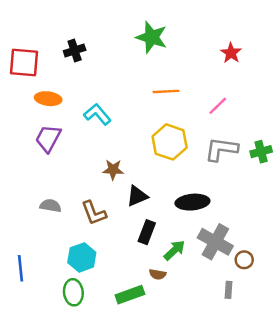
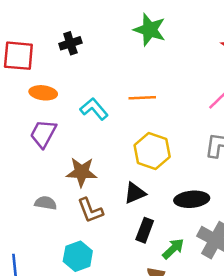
orange line: (166, 91) -> (142, 98), moved
yellow hexagon: (170, 142) -> (152, 151), moved
brown star: (113, 170) -> (82, 172), moved, size x1.4

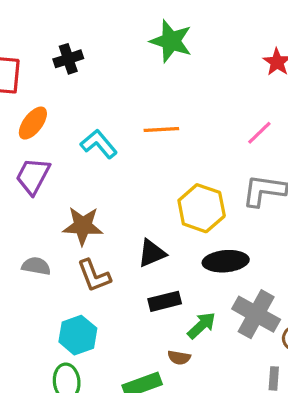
orange ellipse: (43, 93) -> (33, 123), turned -60
yellow hexagon: (152, 151) -> (202, 208), moved
black rectangle: (145, 230) -> (165, 301), turned 55

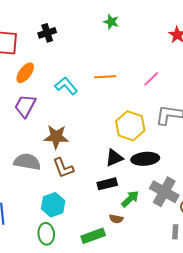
green star: (171, 41) -> (111, 22), size x0.6
pink line: (259, 133) -> (151, 79), moved
black triangle: (152, 253) -> (114, 158), moved
gray semicircle: (36, 266) -> (27, 162), size x1.5

